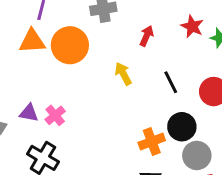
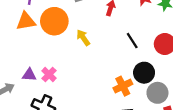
yellow arrow: (123, 74) -> (83, 38), moved

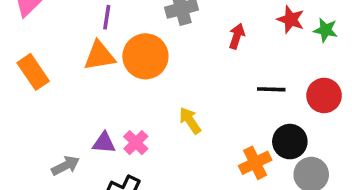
yellow arrow: (83, 38) -> (190, 121), moved
black line: (132, 41) -> (271, 89), turned -56

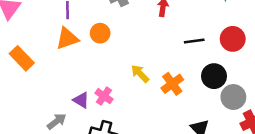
orange circle: (145, 56) -> (100, 33), size x0.6
purple triangle: (104, 143) -> (81, 100), turned 36
orange cross: (255, 163) -> (172, 84), moved

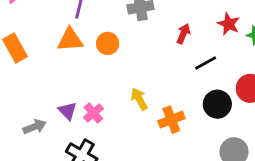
black line: (194, 41) -> (206, 63), moved, turned -36
black circle: (214, 76) -> (217, 104), moved

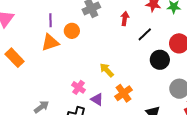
orange circle: (108, 43) -> (72, 31), moved
purple triangle: (67, 111) -> (97, 99), moved
orange cross: (171, 120) -> (123, 93), moved

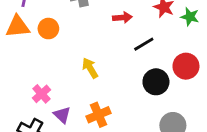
red arrow: (125, 19) -> (122, 18), turned 64
orange circle: (72, 31) -> (48, 29), moved
yellow arrow: (107, 70) -> (90, 68), moved

